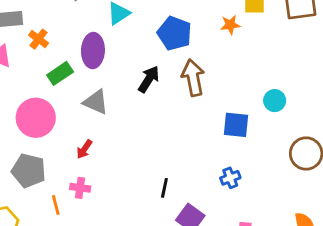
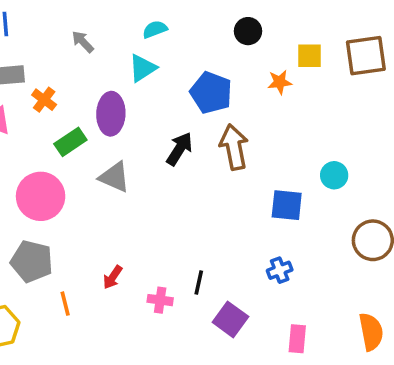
red arrow: (84, 149) -> (113, 277), moved
pink cross: (80, 188) -> (160, 300), moved

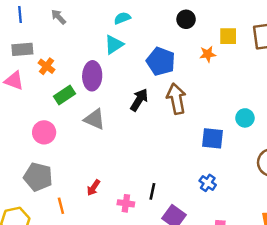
gray arrow: (83, 42) -> (59, 17), moved
pink circle: (41, 196) -> (44, 132), size x0.7
blue cross: (280, 270) -> (208, 183), turned -35

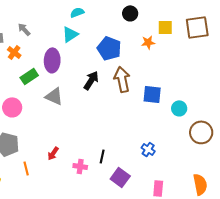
gray arrow: (59, 17) -> (24, 29), moved
cyan circle: (245, 118) -> (179, 108), moved
blue square: (212, 138) -> (152, 94), moved

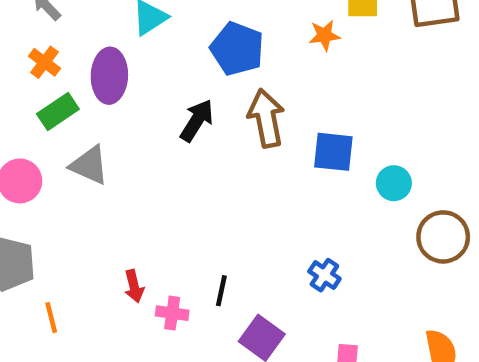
orange cross: (14, 52) -> (44, 62), moved
gray triangle: (54, 96) -> (89, 165), moved
red arrow: (53, 153) -> (134, 286), moved, turned -48

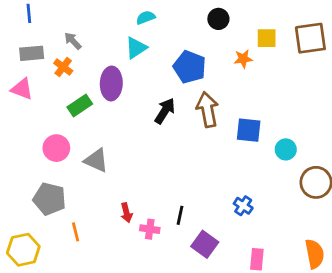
orange cross: (44, 62) -> (63, 67), moved
gray triangle: (89, 165) -> (96, 160), moved

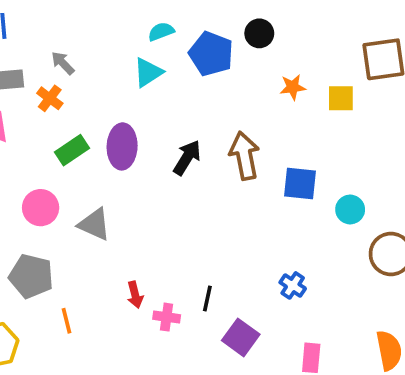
yellow square: (267, 38) -> (341, 98), moved
blue pentagon: (190, 67) -> (211, 54), moved
purple ellipse: (111, 83) -> (122, 146), moved

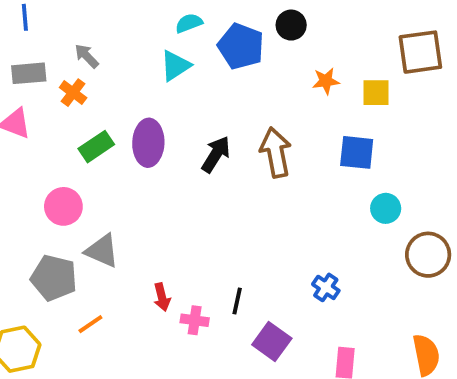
blue square: (300, 184) -> (357, 152), moved
gray triangle: (94, 224) -> (102, 251), moved
orange line: (66, 321) -> (90, 324), turned 70

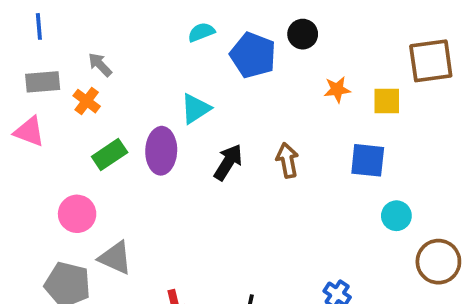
cyan triangle: (175, 66) -> (196, 109), moved
brown arrow: (276, 152) -> (287, 160), size x0.7

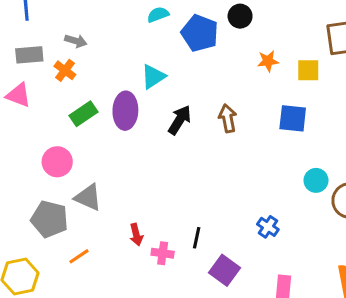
gray arrow: (100, 65) -> (76, 41), turned 150
cyan circle: (396, 216) -> (316, 180), moved

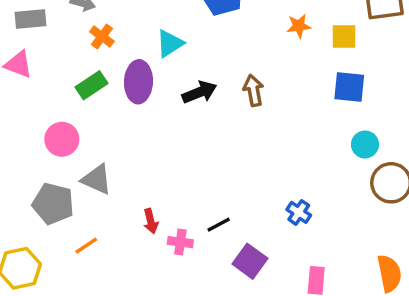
orange cross: (65, 70) -> (102, 36), moved
blue square: (293, 118) -> (349, 87), moved
black arrow: (180, 120) -> (199, 92), turned 36
cyan circle: (316, 180) -> (365, 144), moved
black line: (197, 238) -> (219, 225), turned 50

